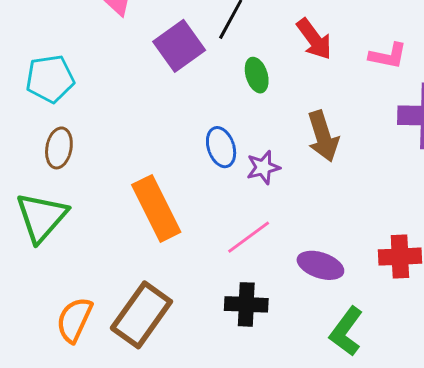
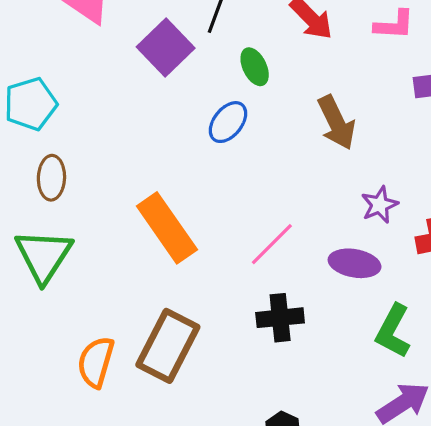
blue ellipse: (221, 147) -> (228, 122), moved, turned 66
purple star: (263, 167) -> (380, 205), moved

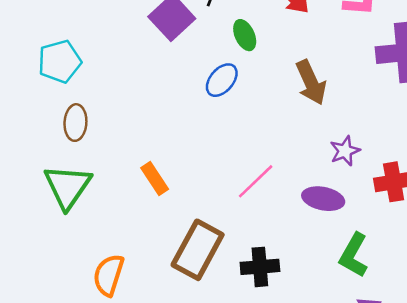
orange rectangle: (167, 228) -> (155, 178), moved, size x0.6
black cross: (280, 318) -> (260, 267), moved
brown rectangle: (168, 346) -> (198, 250), moved

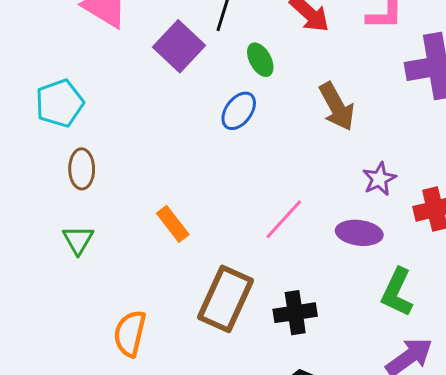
green triangle: (68, 187) -> (78, 240), size x0.6

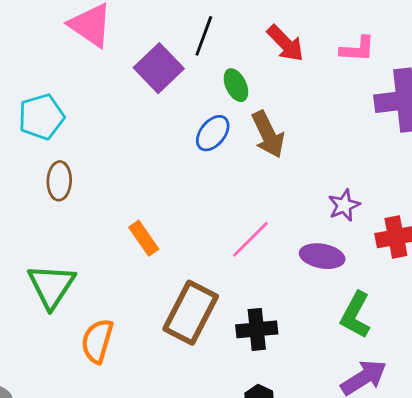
brown arrow: (337, 107) -> (268, 134), moved
green triangle: (78, 240) -> (51, 286), moved, size x1.6

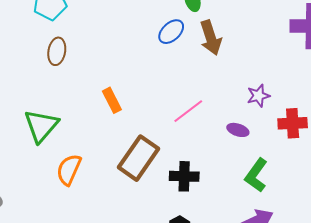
purple ellipse: (322, 256) -> (238, 130), size x0.7

